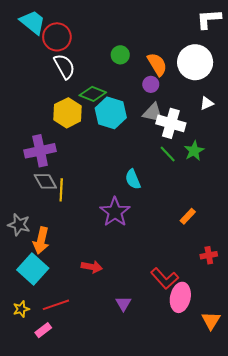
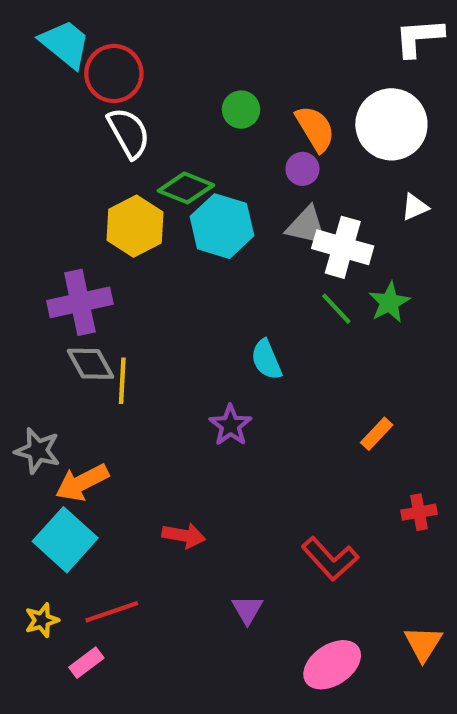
purple star: (115, 212) -> (230, 425), size x0.7
orange arrow: (41, 240) -> (82, 482), turned 50
pink ellipse: (180, 297) -> (332, 665), moved, turned 44

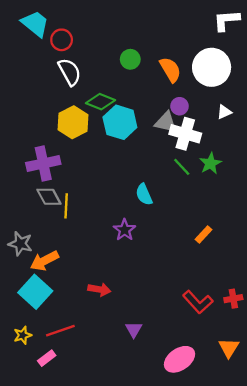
red circle: (114, 74) -> (62, 40), size x0.7
purple circle: (302, 169) -> (179, 106), moved
red cross: (419, 512) -> (233, 299), moved
red L-shape: (330, 559) -> (198, 302), moved

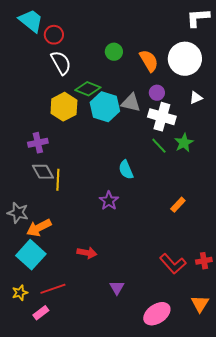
gray triangle: (166, 122) -> (131, 103), moved
purple cross: (43, 163) -> (38, 143), size x0.7

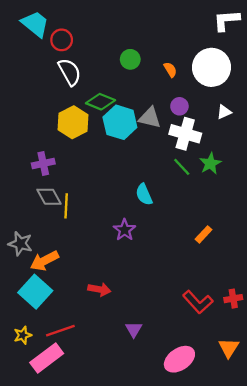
orange semicircle: (149, 61) -> (170, 70), size x0.6
pink rectangle: (41, 313) -> (47, 358), size x1.8

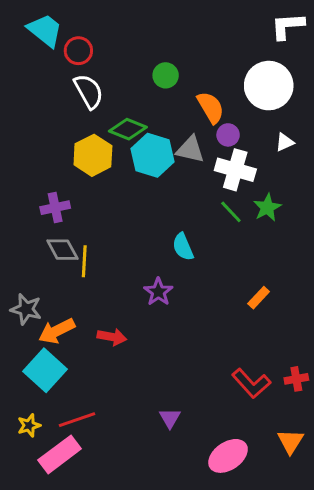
orange semicircle: (170, 70) -> (211, 107), moved, size x1.6
red arrow: (99, 289) -> (112, 337), moved

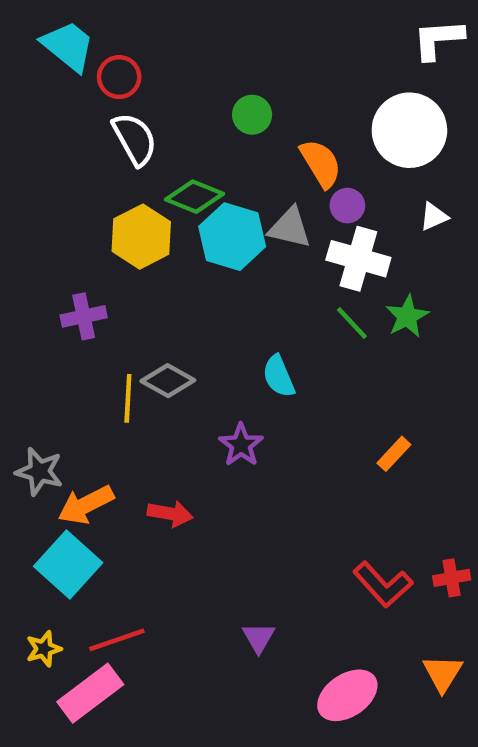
gray diamond: (62, 250) -> (168, 381), moved, turned -32

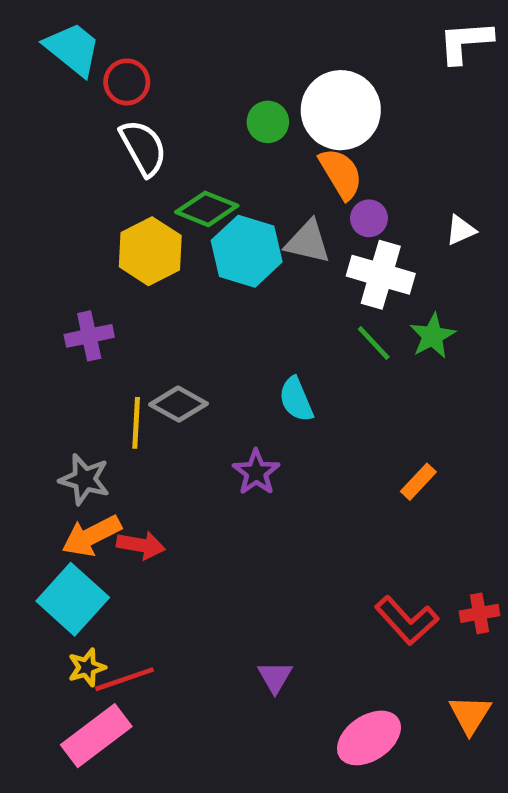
white circle: (409, 130) -> (341, 110), moved
gray star: (39, 472) -> (84, 479), moved
red arrow: (170, 514) -> (141, 545), moved
yellow star: (44, 649) -> (87, 667), moved

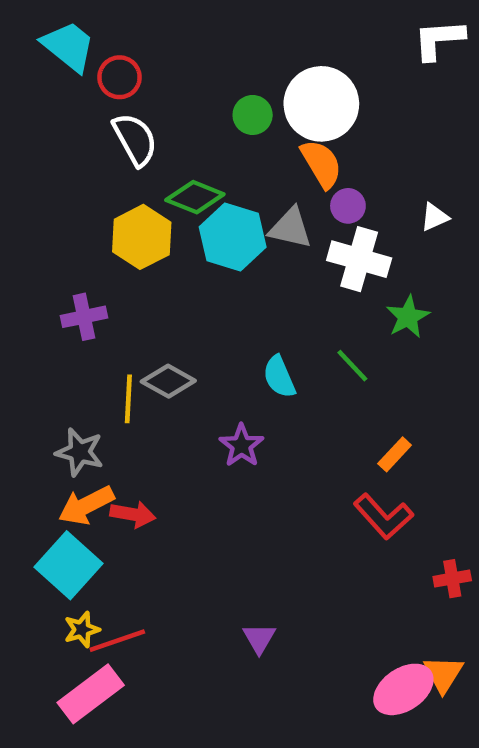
green line: (374, 343) -> (352, 366), moved
red L-shape: (407, 620) -> (383, 516), moved
pink ellipse: (369, 738) -> (403, 689), moved

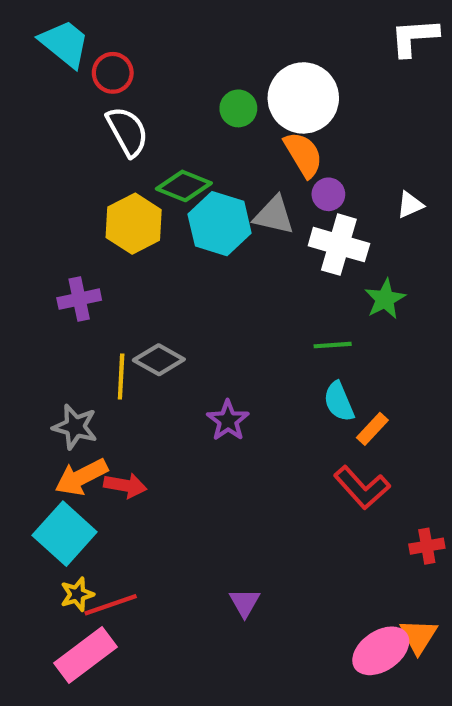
green line: (352, 366) -> (333, 345), turned -51
cyan semicircle: (279, 377) -> (339, 402), moved

